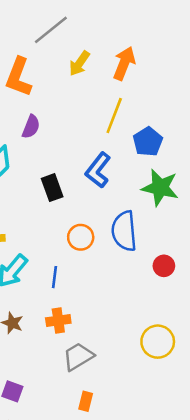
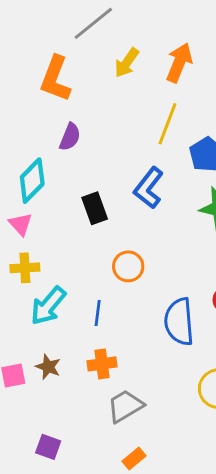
blue semicircle: (124, 231) -> (179, 322), moved
orange rectangle: (86, 401) -> (134, 459), turned 36

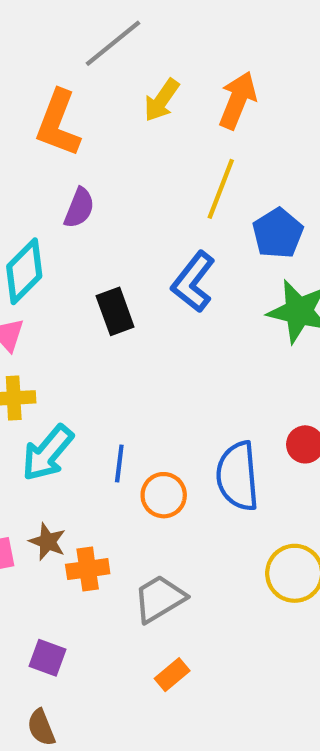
orange circle: (128, 266) -> (164, 495), moved
orange cross: (102, 364) -> (88, 569), moved

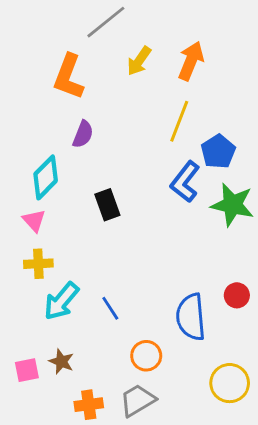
blue L-shape: (193, 282) -> (185, 182), moved
blue line: (119, 463) -> (110, 308), turned -40
orange circle: (164, 495) -> (146, 356), moved
orange cross: (88, 569) -> (89, 405), moved

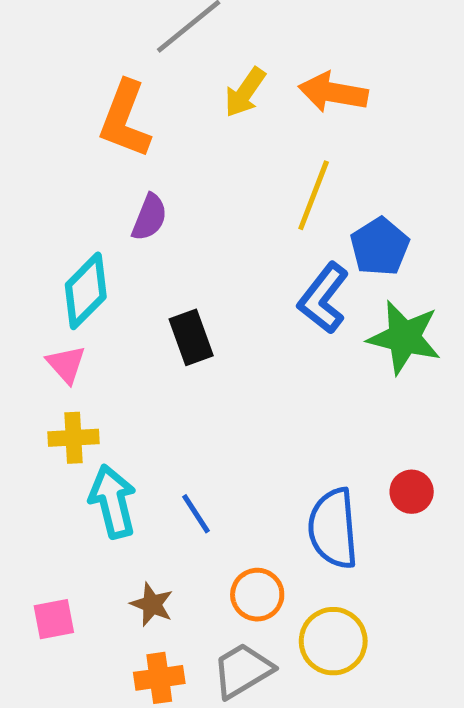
orange arrow: (191, 61) -> (333, 92), turned -102
cyan arrow: (61, 301) -> (113, 502), turned 126
brown star: (61, 362) -> (152, 604), moved
yellow circle: (230, 383) -> (333, 641), moved

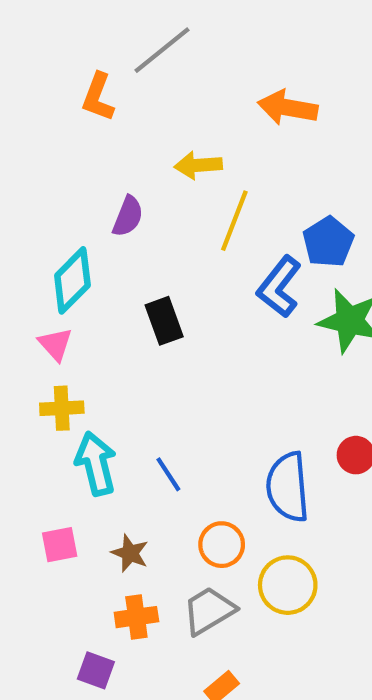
yellow arrow: (245, 92) -> (198, 165), moved, turned 51
orange L-shape: (125, 119) -> (98, 97), moved, size x0.7
yellow line: (314, 195) -> (234, 221), moved
pink square: (54, 619) -> (60, 545), moved

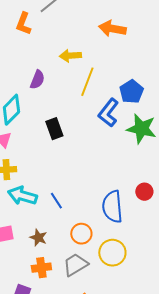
cyan arrow: (96, 464) -> (22, 196), turned -60

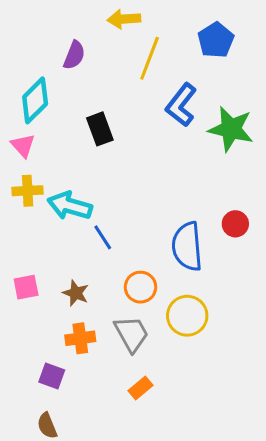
blue pentagon: (131, 92) -> (216, 40), moved
cyan arrow: (22, 196) -> (70, 206), moved
gray trapezoid: (75, 265) -> (131, 334), turned 92

